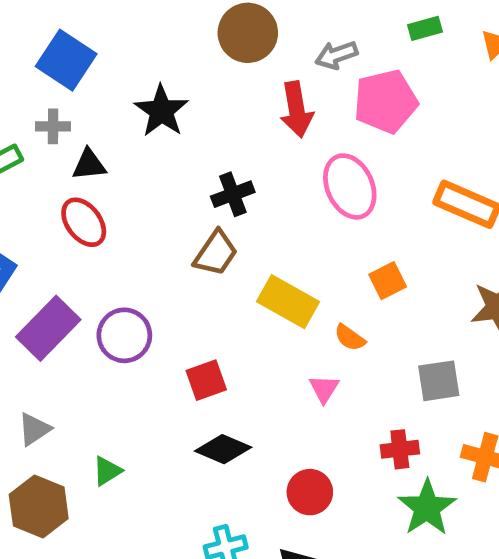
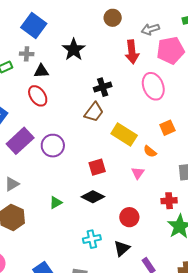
brown circle: (248, 33) -> (113, 18), size x0.7
red square: (206, 380) -> (97, 167), moved
green triangle: (107, 471) -> (56, 203), moved

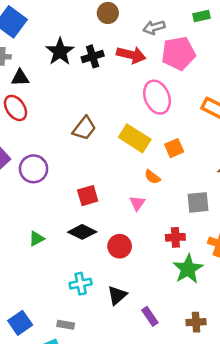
red arrow: (132, 52) -> (131, 55), turned -70
black cross: (103, 87) -> (93, 56), moved
yellow rectangle: (124, 135) -> (135, 138), moved
red circle: (129, 217) -> (120, 246), moved

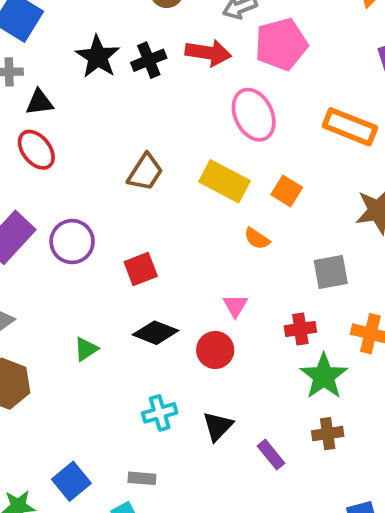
orange square: (174, 148) -> (287, 191), turned -30
red square: (88, 196) -> (141, 269), moved
pink triangle: (137, 203) -> (235, 306), moved
brown cross: (196, 322) -> (328, 434), moved

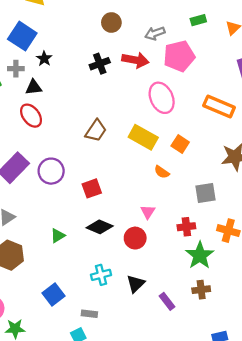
black star: (98, 57) -> (44, 59), moved, size x0.6
blue square: (71, 481) -> (54, 295), moved

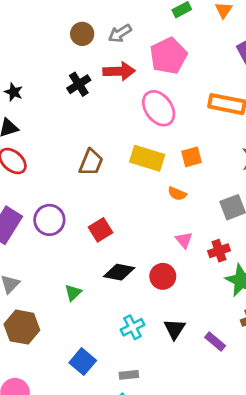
gray arrow: (155, 33) -> (120, 33), moved
orange square: (180, 144) -> (191, 157), turned -36
pink triangle: (148, 212) -> (184, 240), moved

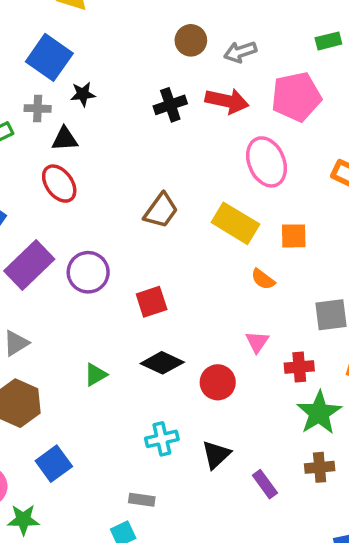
black star: (14, 92) -> (83, 94), turned 30
blue square: (83, 362) -> (54, 464), moved

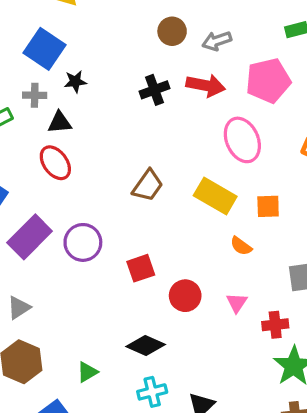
black diamond: (162, 363) -> (146, 345), moved
green triangle: (96, 375) -> (87, 372), moved
red circle: (218, 382) -> (185, 296), moved

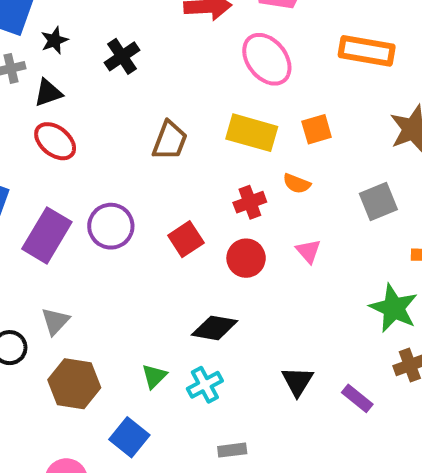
black cross: (154, 90) -> (122, 56), moved
red cross: (275, 325) -> (250, 202), moved
cyan cross: (152, 392) -> (205, 385), moved

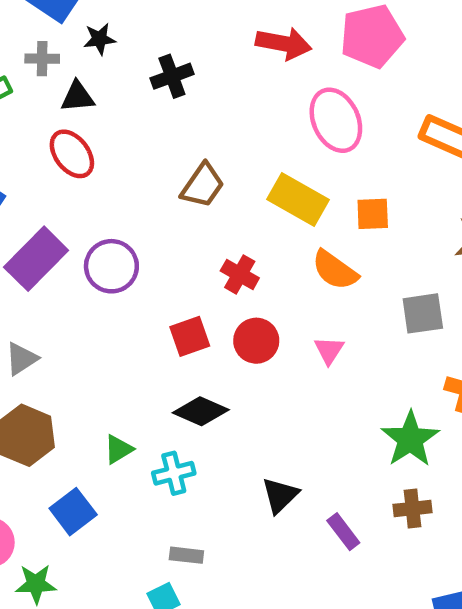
orange semicircle: (297, 184) -> (335, 270), size x1.5
red cross: (250, 202) -> (240, 274), moved, turned 36
red square: (186, 239) -> (190, 336), moved

